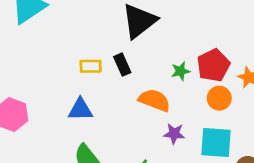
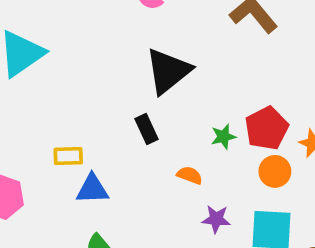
yellow rectangle: (91, 66) -> (68, 156), moved
orange semicircle: (154, 100) -> (190, 175), size x0.6

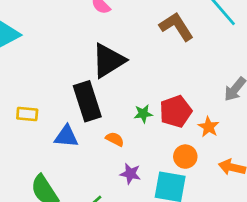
black rectangle: (146, 129) -> (87, 101), size x1.8
orange circle: (275, 171) -> (185, 157), moved
blue triangle: (92, 189) -> (66, 136), moved

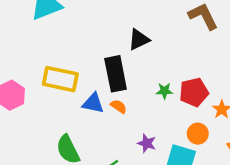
black triangle: (108, 61) -> (139, 40), size x0.7
yellow rectangle: (27, 114) -> (60, 79), size x1.8
orange semicircle: (115, 139) -> (119, 106), moved

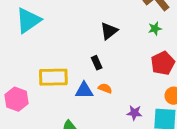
black rectangle: (116, 74) -> (97, 63), size x0.5
green star: (164, 91) -> (155, 29), moved

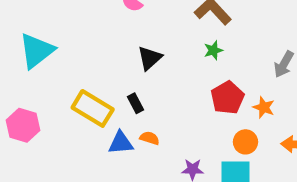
yellow rectangle: (53, 77) -> (93, 108), moved, turned 36
pink hexagon: (17, 99) -> (23, 125), moved

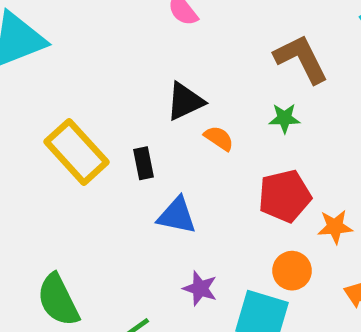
orange star: (264, 107) -> (335, 227), turned 30
orange semicircle: (150, 138) -> (219, 138), moved
blue triangle: (121, 143) -> (177, 216), moved

